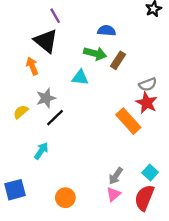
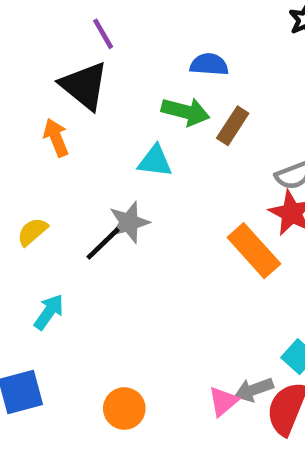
gray star: (46, 98) -> (129, 222), moved
cyan arrow: (41, 151) -> (49, 312), moved
gray arrow: (116, 176) -> (254, 390), moved, turned 36

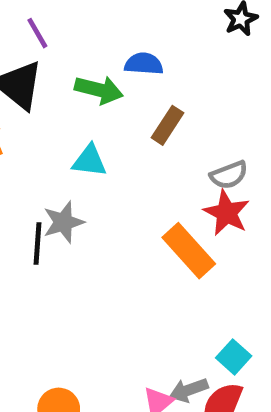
green arrow: (186, 112) -> (99, 90), moved
black line: (103, 244) -> (37, 243), turned -42

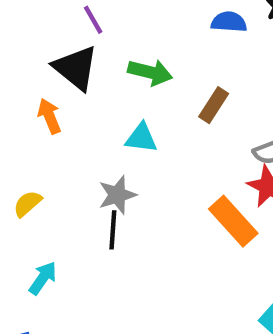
blue semicircle: (144, 64) -> (229, 22), moved
black line: (37, 243) -> (113, 230), moved

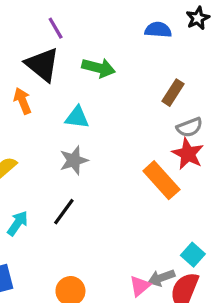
brown rectangle: (214, 105) -> (173, 93), moved
cyan triangle: (141, 138) -> (77, 117), moved
black line: (113, 230) -> (64, 212), moved, turned 32

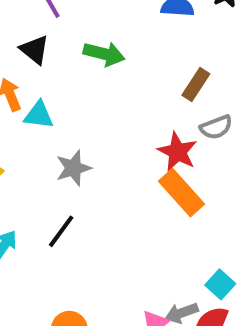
black triangle: (42, 64) -> (35, 50), size x0.7
cyan triangle: (77, 117) -> (39, 115), moved
red star: (188, 154) -> (177, 152), moved

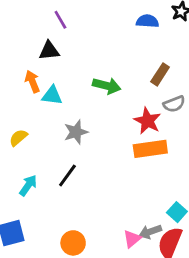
black triangle: (35, 50) -> (49, 51), turned -45
green arrow: (104, 54) -> (107, 86), moved
orange rectangle: (182, 193) -> (150, 149), turned -56

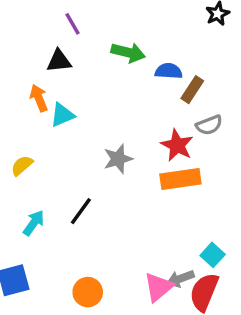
blue semicircle: (147, 21) -> (169, 71), moved
green arrow: (107, 86) -> (128, 53), moved
cyan triangle: (52, 96) -> (62, 115), turned -30
gray star: (76, 132) -> (118, 159), moved
pink triangle: (132, 239) -> (159, 287), size x1.4

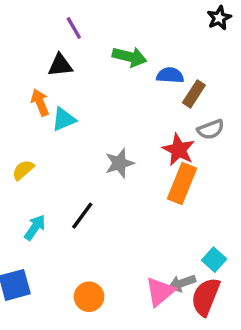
orange rectangle: (180, 179) -> (182, 184), turned -60

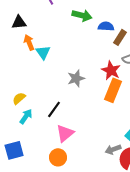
black triangle: (60, 65) -> (19, 22), moved
cyan triangle: (64, 119) -> (43, 52), turned -42
yellow semicircle: (23, 170) -> (19, 98), moved
pink triangle: (160, 292) -> (65, 133), moved

